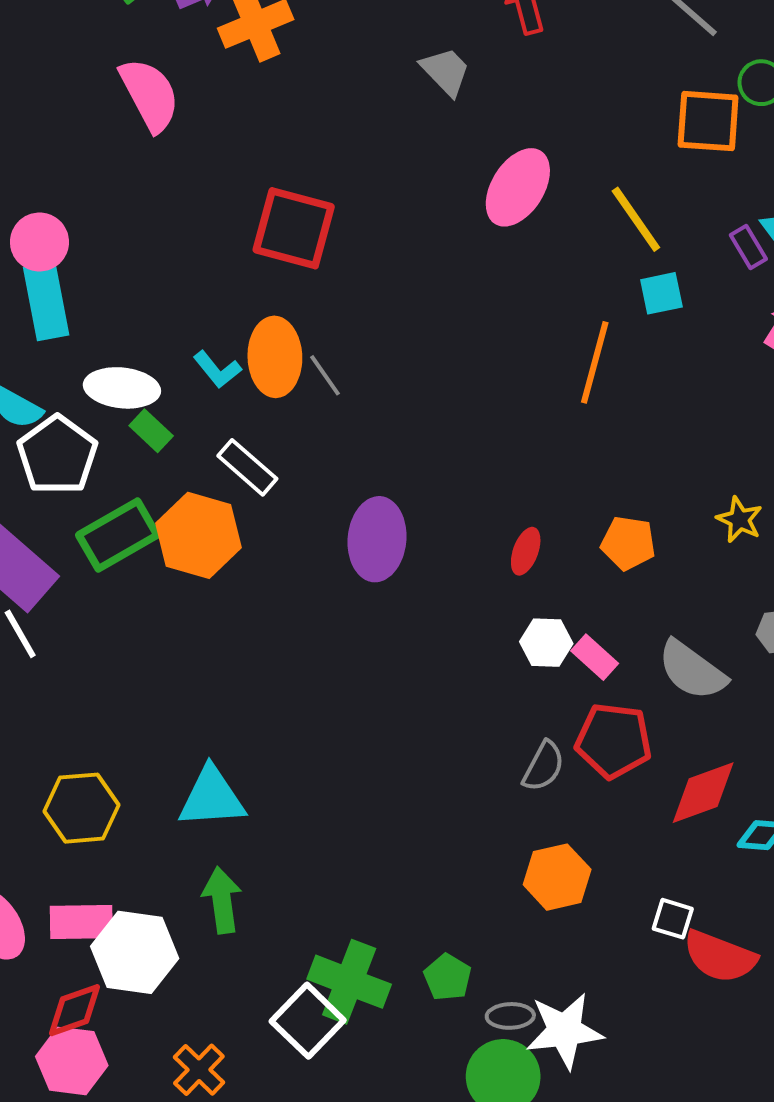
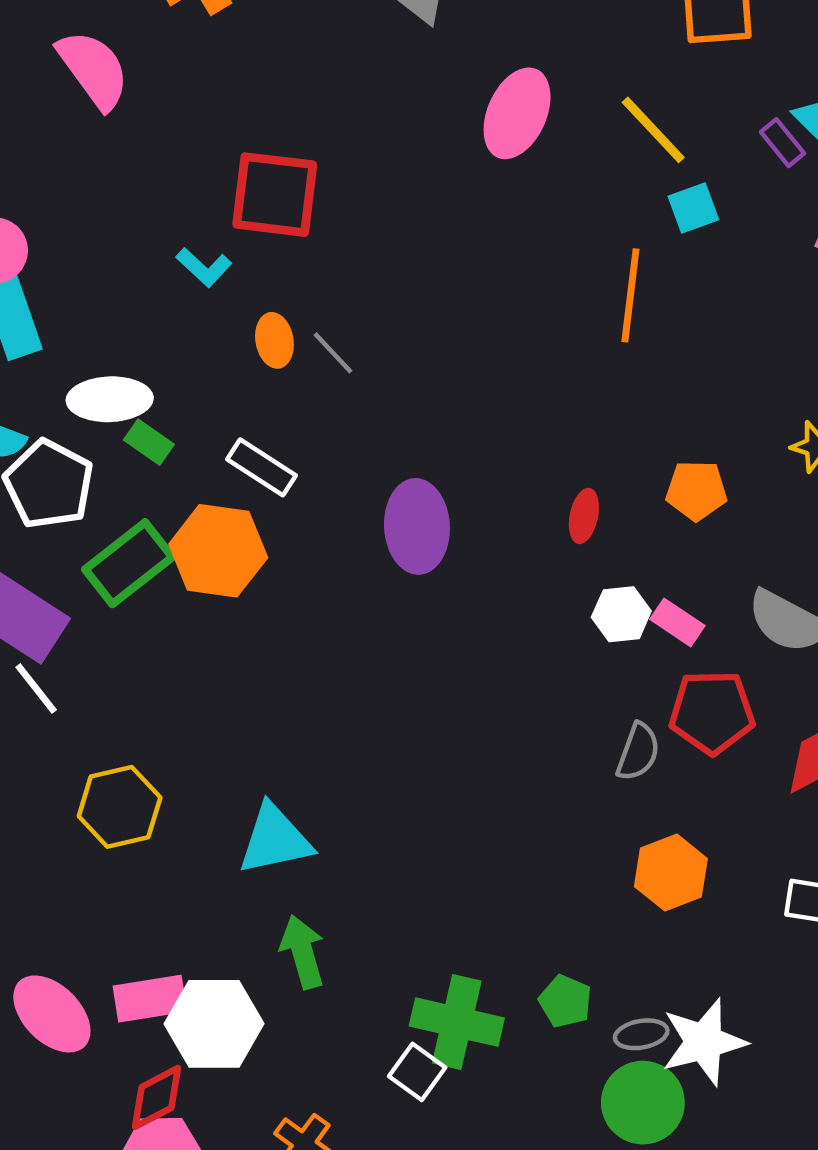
orange ellipse: (275, 357) -> (274, 340), size x0.6
cyan L-shape: (217, 369) -> (204, 267), moved
yellow hexagon: (82, 808) -> (120, 807), moved
white square: (308, 1021) -> (417, 1072), size x0.7

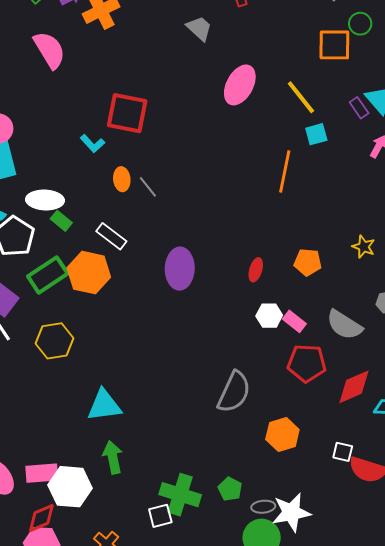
gray semicircle: (638, 752) -> (234, 392), moved, size x1.6
yellow hexagon: (120, 807) -> (54, 341), moved
white square: (417, 1072) -> (160, 516), turned 35

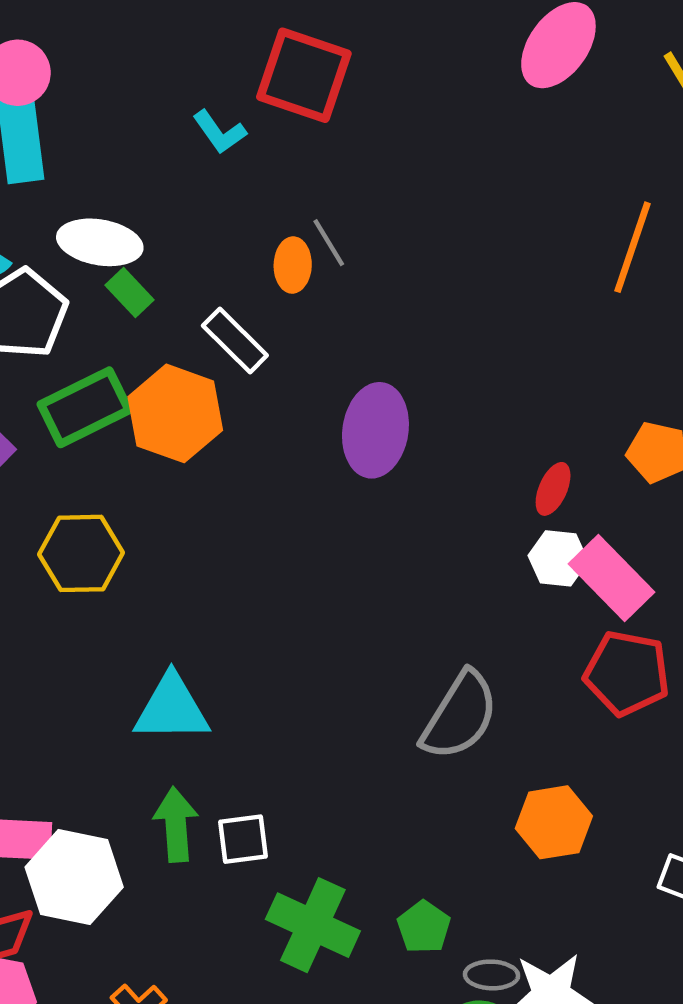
orange ellipse: (122, 179) -> (293, 265), moved
red ellipse: (256, 270) -> (553, 489), moved
pink rectangle: (294, 321) -> (611, 578), size x1.6
white square: (160, 516) -> (243, 839), moved

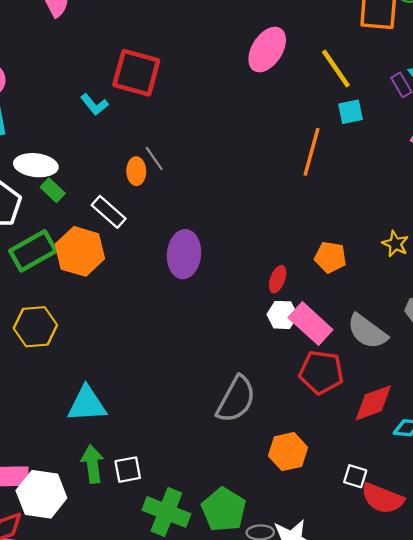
green pentagon: (424, 927) -> (224, 510), size x1.6

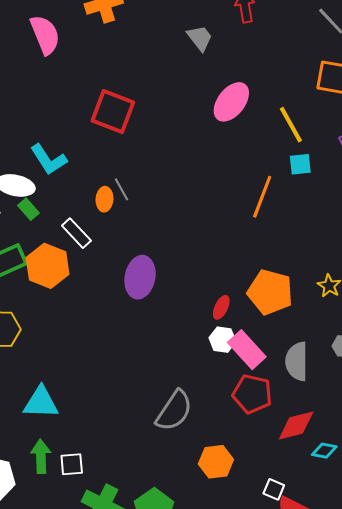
cyan L-shape: (94, 105) -> (49, 159), moved, size x1.5
orange pentagon: (330, 257) -> (270, 292), size x1.6
gray semicircle: (367, 331) -> (297, 361), turned 48

